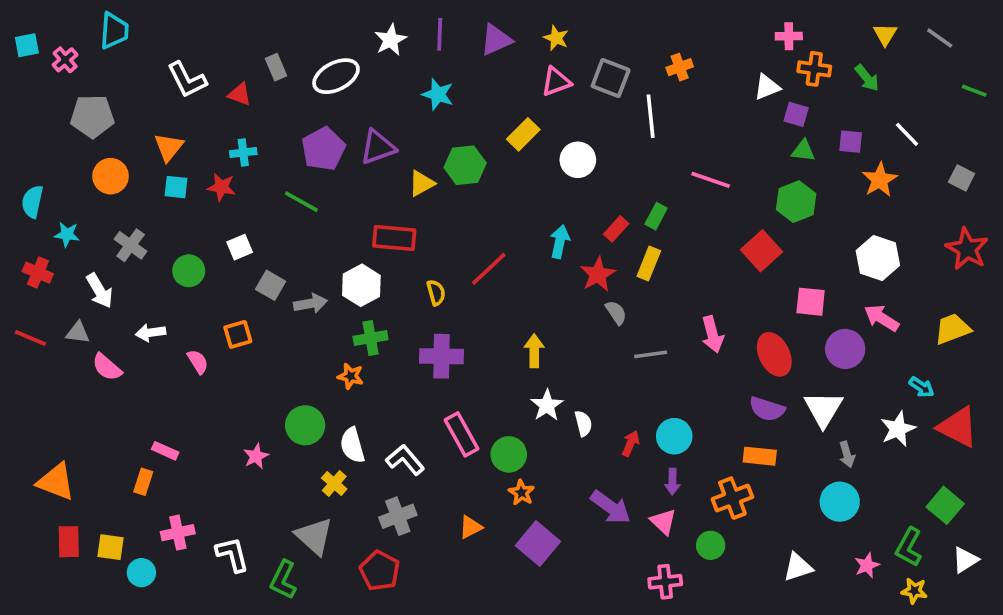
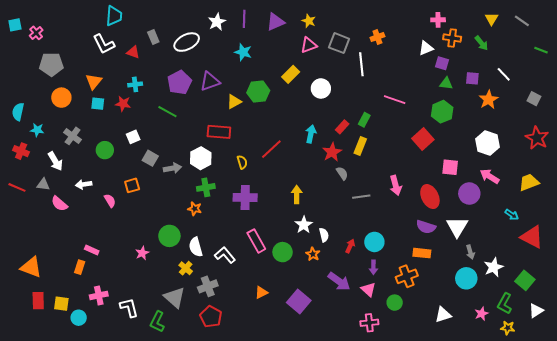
cyan trapezoid: (114, 31) -> (114, 16), moved
white star: (898, 429) -> (494, 267), moved
orange star: (521, 493) -> (313, 254), moved
gray cross: (398, 516) -> (208, 286), moved

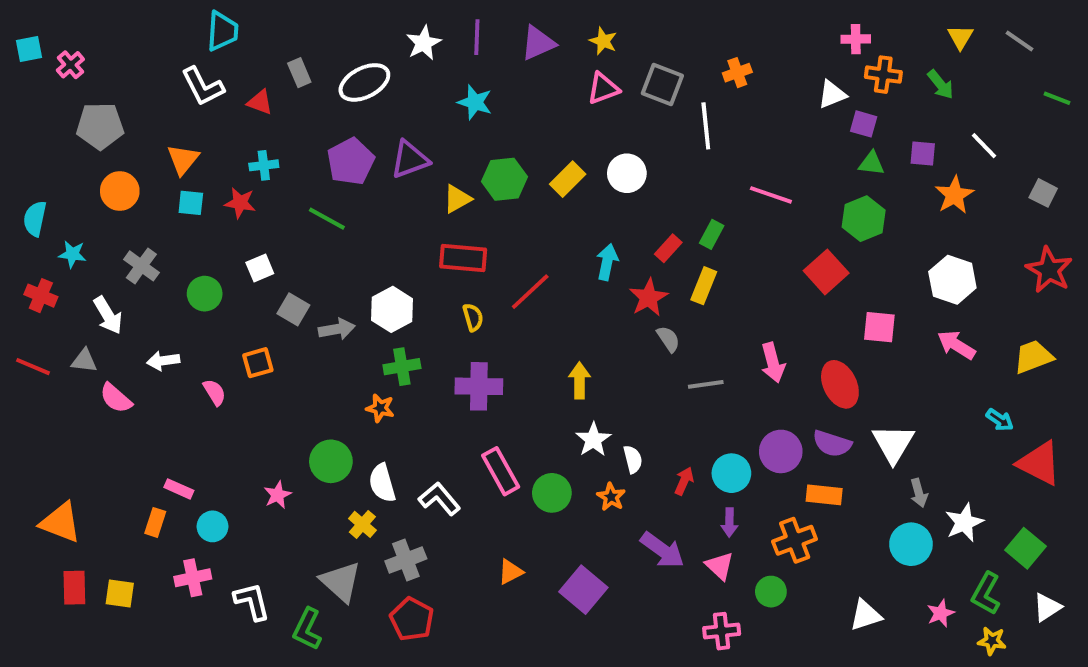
yellow rectangle: (291, 74) -> (568, 179), moved
red rectangle: (219, 132) -> (463, 258), moved
purple circle: (469, 194) -> (781, 451), moved
cyan circle: (79, 318) -> (212, 526), moved

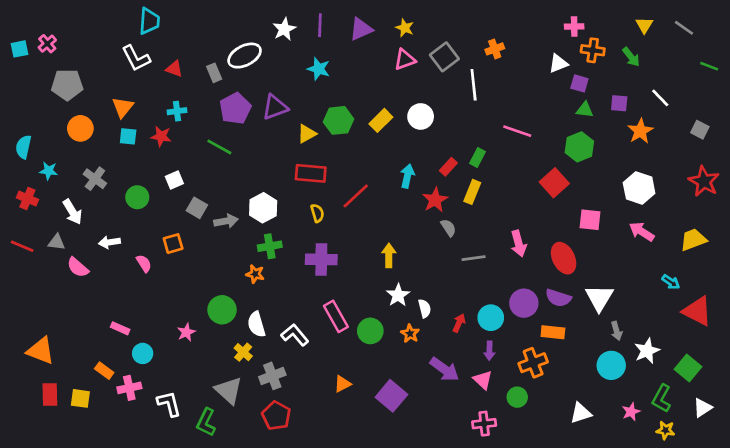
cyan square: (29, 49) -> (19, 49), moved
gray rectangle: (299, 73) -> (214, 73), moved
gray square: (662, 84) -> (444, 57), turned 32
orange rectangle: (155, 522) -> (104, 371), moved, turned -72

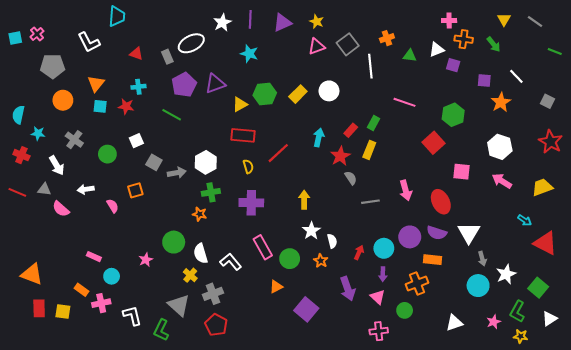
white L-shape: (136, 58) -> (89, 42), moved
green triangle: (585, 110) -> (410, 56), moved
purple arrow: (444, 369) -> (348, 289), turned 35
orange triangle: (342, 384) -> (276, 287), moved

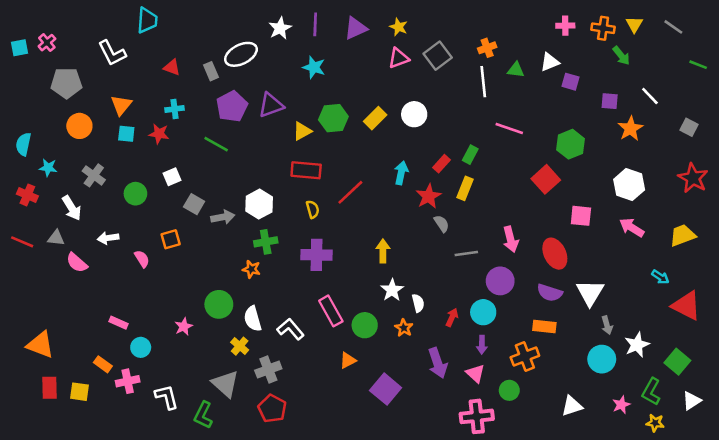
orange cross: (464, 39) -> (603, 28), moved
white line: (370, 66) -> (483, 82), moved
purple circle: (410, 237) -> (500, 281), moved
pink cross: (379, 331) -> (477, 416), size x1.4

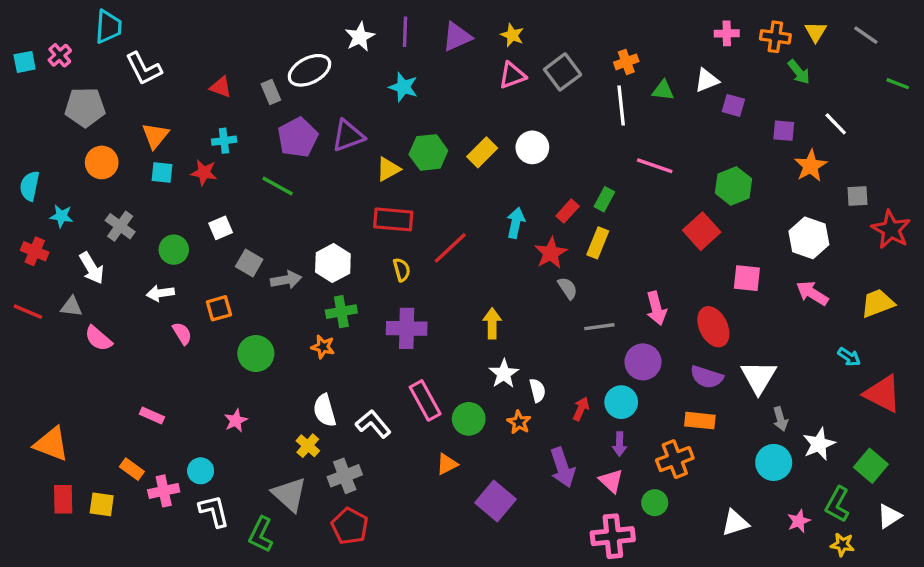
cyan trapezoid: (147, 20) -> (108, 27), moved
gray square: (689, 127) -> (857, 196), moved, turned -30
white arrow: (108, 238) -> (160, 293), moved
green circle: (219, 304) -> (256, 354), moved
cyan circle: (141, 347) -> (201, 471), moved

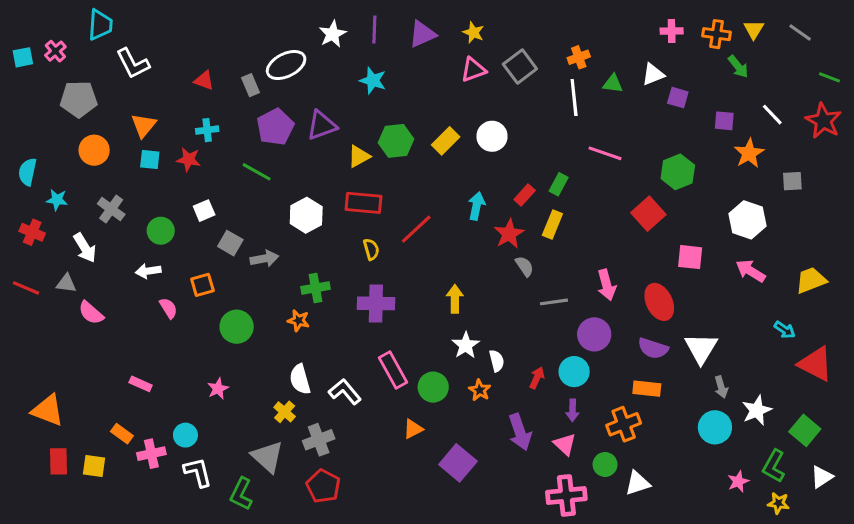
red star: (891, 230) -> (823, 121), moved
white hexagon: (333, 263) -> (306, 215), moved
white triangle: (735, 523) -> (638, 483), moved

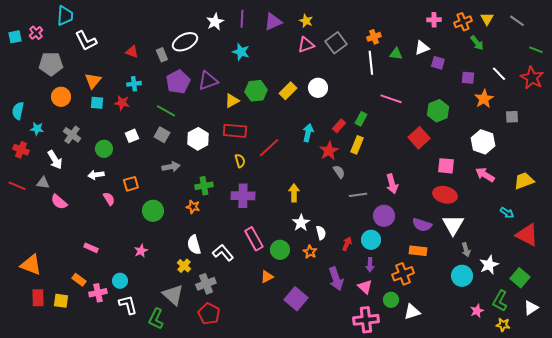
orange cross: (717, 34) -> (463, 22), turned -30
gray square: (230, 243) -> (162, 135), moved
red ellipse: (659, 302) -> (445, 195), moved, turned -50

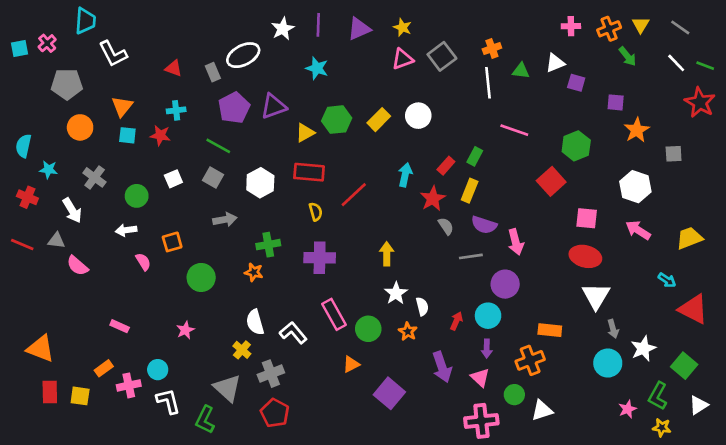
white line: (499, 74) -> (676, 63), moved
purple semicircle: (422, 225) -> (484, 225), moved
orange rectangle: (79, 280) -> (104, 368), turned -72

